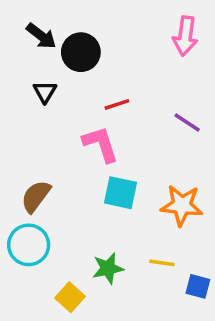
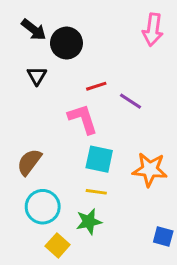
purple line: (187, 122) -> (130, 101), moved
cyan circle: (29, 245) -> (43, 207), moved
yellow line: (162, 263) -> (96, 192), moved

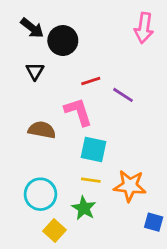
brown semicircle: (29, 162) -> (42, 130), moved, turned 64
orange star: (150, 170) -> (130, 186), moved
green star: (89, 222) -> (84, 208), turned -30

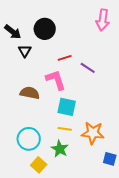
black arrow: (32, 28) -> (13, 32), moved

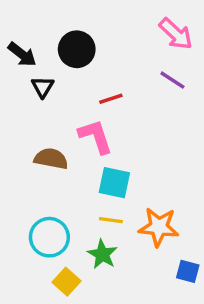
pink arrow: (103, 20) -> (176, 34), turned -55
purple line: (88, 68) -> (172, 80), moved

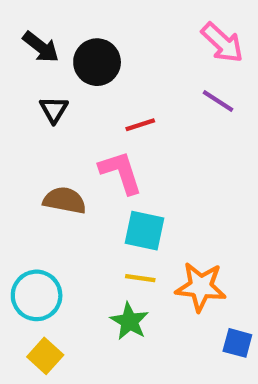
black arrow: (22, 54) -> (41, 47), moved
cyan circle: (49, 237) -> (37, 295), moved
yellow square: (66, 282) -> (45, 356), moved

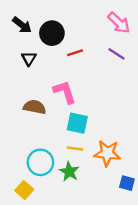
red line: (140, 125) -> (75, 53), moved
cyan circle: (37, 295) -> (40, 162), moved

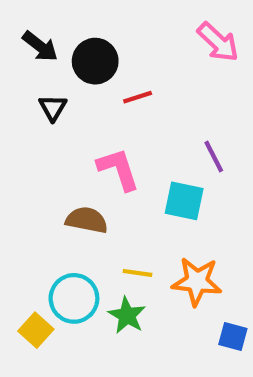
purple line: (117, 54) -> (214, 156), moved, turned 30
brown semicircle: (35, 107) -> (87, 220), moved
cyan square: (77, 123) -> (184, 201), moved
yellow square: (24, 190) -> (36, 330), moved

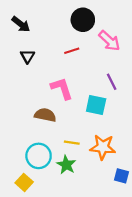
pink arrow: (218, 42) -> (109, 41), moved
black circle: (95, 61) -> (83, 20), moved
yellow square: (36, 330) -> (24, 182), moved

